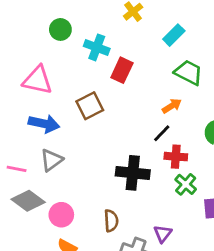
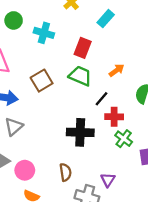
red rectangle: (122, 70) -> (83, 48), moved
green trapezoid: (188, 72) -> (80, 76), moved
orange arrow: (172, 106) -> (117, 70), moved

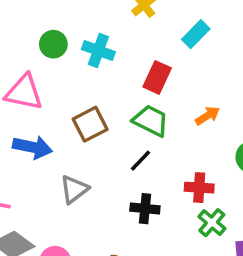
green circle: (14, 20) -> (53, 44), moved
black line: (101, 99) -> (140, 161), moved
gray triangle: (14, 127) -> (74, 189), moved
black cross: (80, 132) -> (145, 209), size x0.7

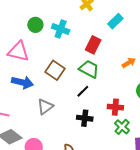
orange arrow: (208, 116) -> (129, 63), moved
brown square: (90, 124) -> (55, 70), turned -30

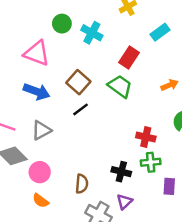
black line: (83, 91) -> (81, 109), moved
gray triangle: (45, 107) -> (41, 130), moved
black cross: (85, 118) -> (121, 172), moved
green cross: (122, 127) -> (151, 162), turned 35

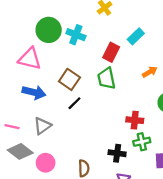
green circle: (62, 24) -> (49, 30), size x1.5
cyan rectangle: (160, 32) -> (136, 36), moved
green trapezoid: (120, 86) -> (106, 78), turned -130

